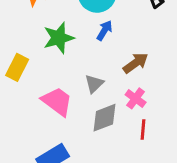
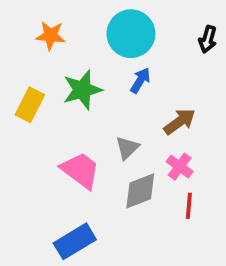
yellow rectangle: (17, 67) -> (30, 105), moved

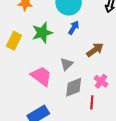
pink cross: (180, 167) -> (101, 81), moved
red line: (189, 206) -> (92, 102), moved

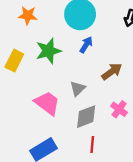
red line: (92, 102) -> (92, 145), moved

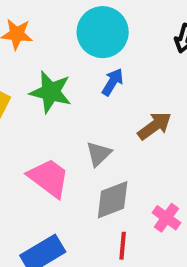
green star: (48, 51) -> (51, 92), turned 30
pink cross: (119, 109) -> (166, 218), moved

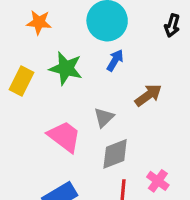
pink cross: (166, 218) -> (158, 181), moved

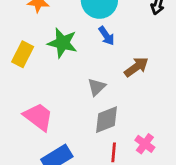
blue arrow: (115, 60) -> (106, 36), turned 114
pink trapezoid: (64, 136) -> (38, 117), moved

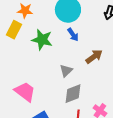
yellow rectangle: (23, 54) -> (14, 30), moved

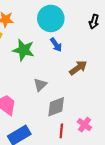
gray triangle: (66, 71) -> (40, 85), moved

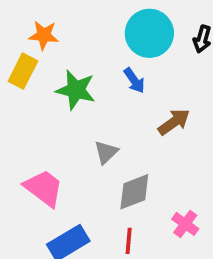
cyan circle: (51, 18) -> (149, 33), moved
red line: (61, 131) -> (129, 241), moved

